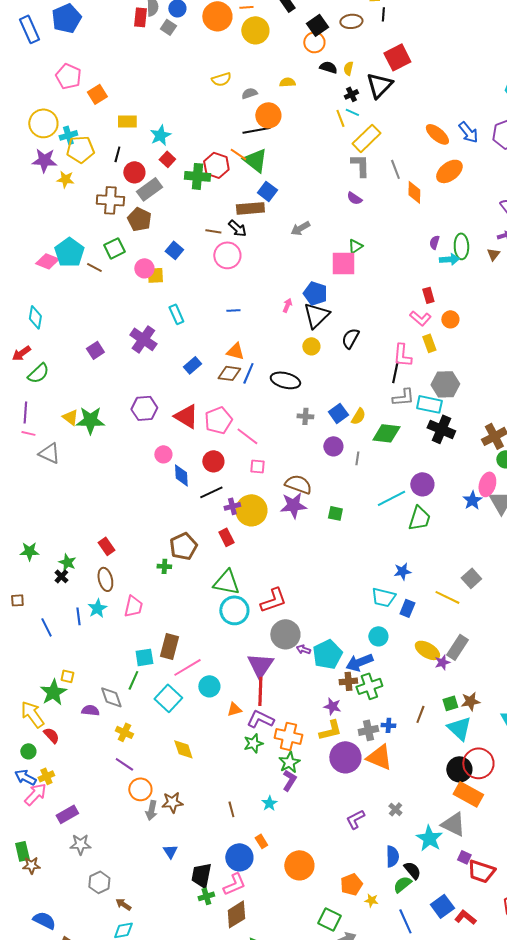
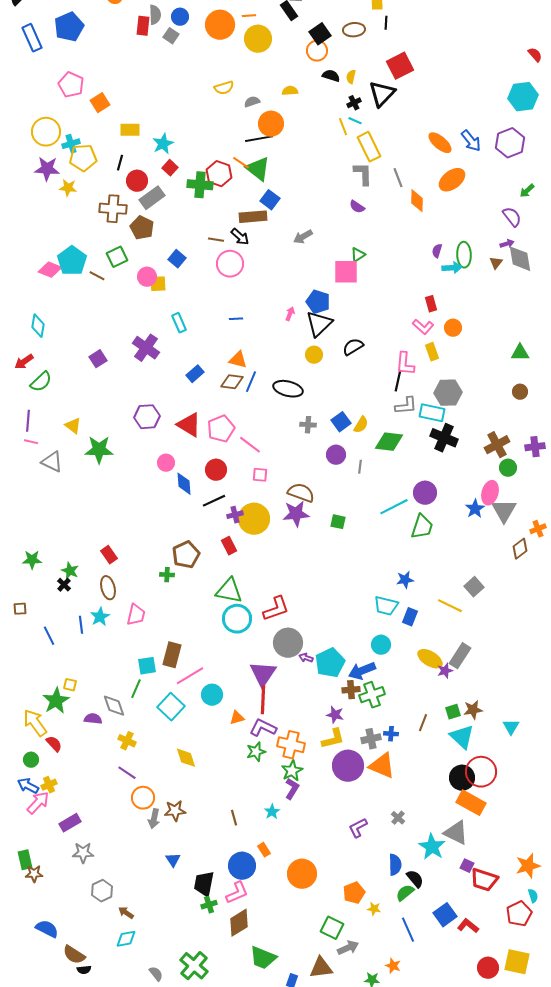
yellow rectangle: (366, 138) -> (369, 147), turned -72
black semicircle: (350, 338) -> (353, 347), turned 30
green star: (90, 420) -> (99, 450), moved

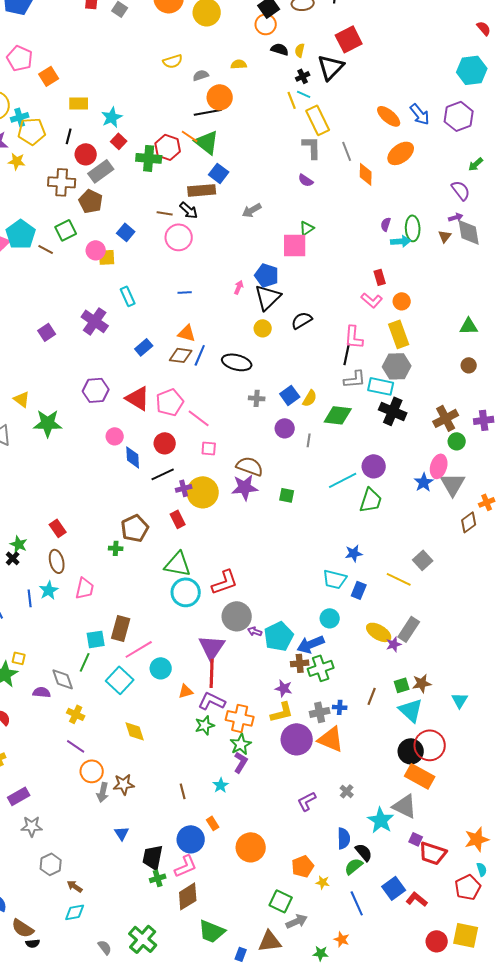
yellow rectangle: (432, 352) -> (399, 334), moved, size x1.5

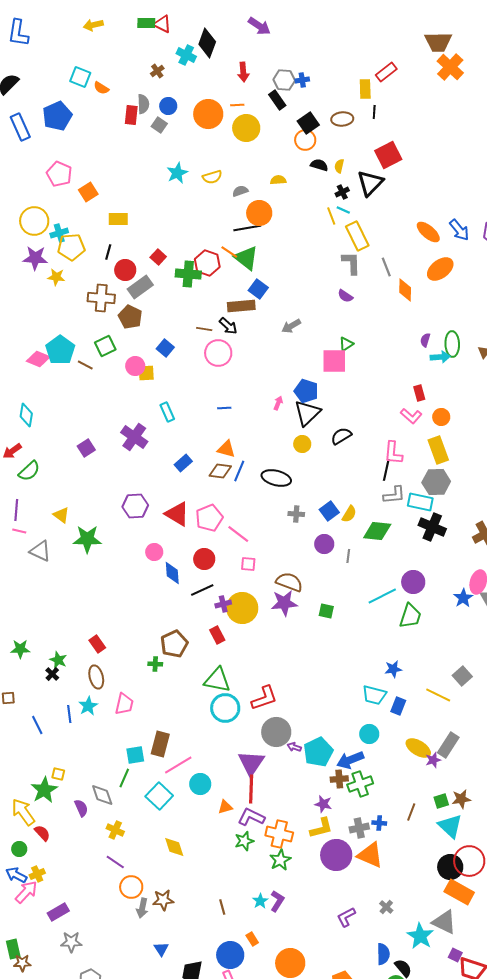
cyan star: (112, 117) -> (177, 173), moved
purple semicircle: (42, 692) -> (81, 808), turned 60
purple L-shape: (241, 762) -> (277, 901), moved

